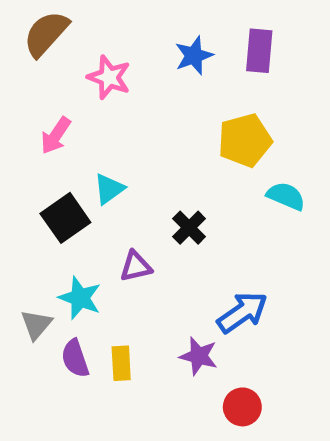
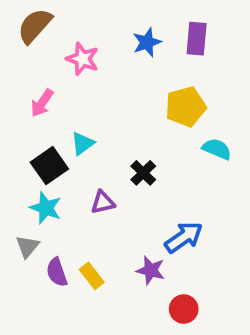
cyan star: (80, 298) -> (46, 208), moved
yellow rectangle: (121, 363) -> (92, 276), turned -35

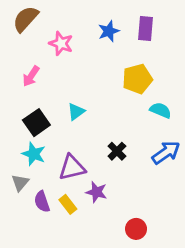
cyan triangle: (83, 143) -> (76, 112), moved
black cross: (143, 173) -> (117, 151), moved
purple triangle: (103, 202) -> (72, 168), moved, size x1.5
blue arrow: (184, 237) -> (166, 153), moved
purple star: (151, 270) -> (96, 192), moved

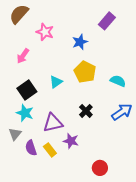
purple rectangle: (146, 28) -> (107, 21), turned 36
blue star: (109, 31) -> (80, 42), moved
yellow pentagon: (137, 79) -> (85, 72), moved, turned -30

